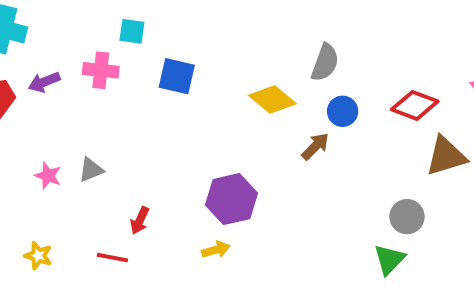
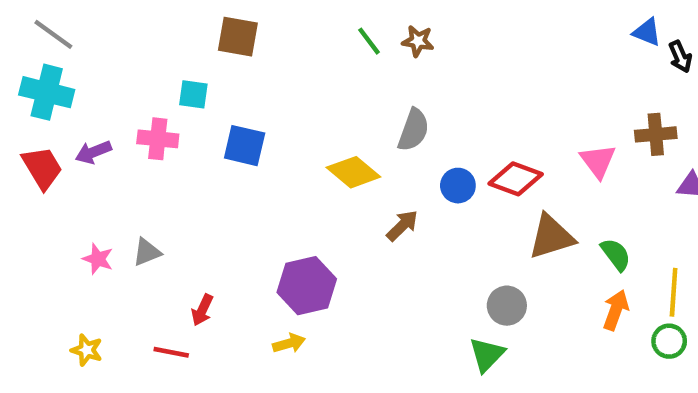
blue circle: (343, 111) -> (458, 186), moved

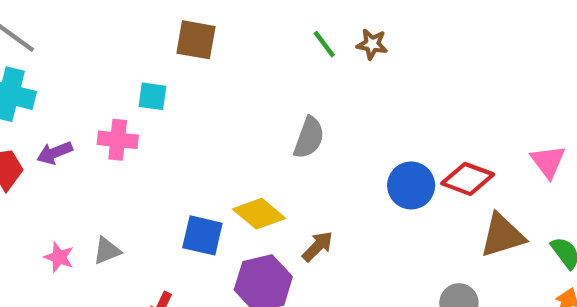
gray semicircle: (413, 130) -> (309, 138), moved
blue square: (245, 146) -> (202, 235), moved
yellow diamond: (353, 172) -> (259, 214), moved
blue circle: (458, 186) -> (411, 185), size x1.4
brown arrow: (402, 226) -> (318, 246), moved

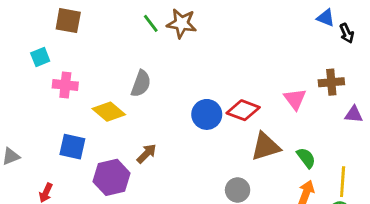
brown star: (372, 44) -> (182, 23), size x1.5
cyan square: (152, 96) -> (40, 57), turned -30
pink cross: (118, 140) -> (65, 85), moved
yellow diamond: (259, 214) -> (109, 112), moved

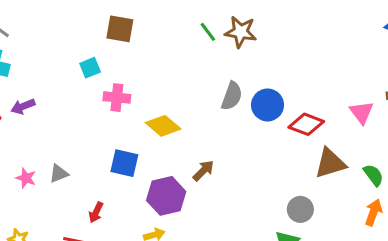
gray semicircle: (141, 84) -> (232, 96), moved
blue circle: (207, 114) -> (268, 105), moved

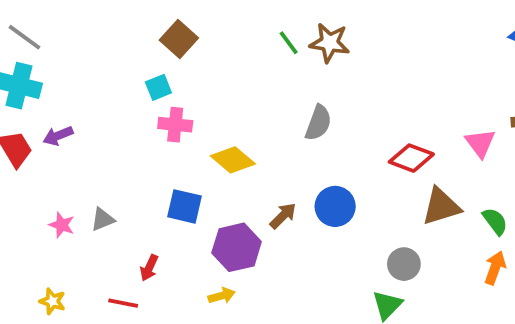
brown square: (120, 29) -> (179, 39), turned 32
cyan square: (90, 68) -> (158, 87), moved
blue circle: (268, 105) -> (335, 206), moved

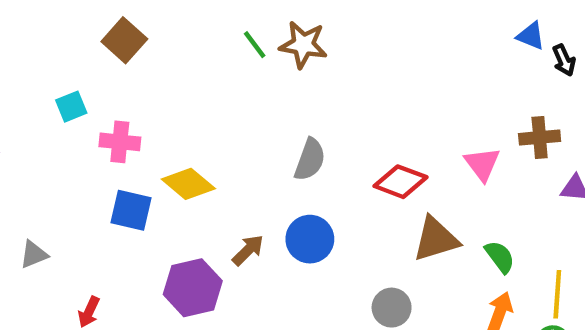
cyan square: (158, 87) -> (71, 107), moved
gray semicircle: (318, 123) -> (310, 160), moved
blue square: (184, 206) -> (131, 210), moved

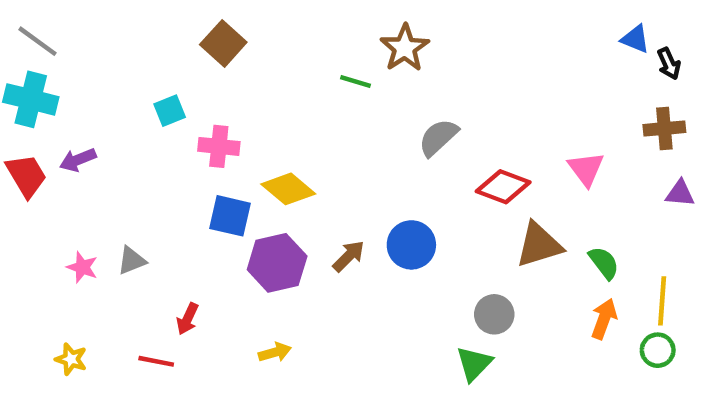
green line: (255, 45) -> (355, 81), moved, turned -36
brown star: (303, 45) -> (405, 48), turned 30
brown cross: (540, 137) -> (664, 129), moved
gray semicircle: (310, 160) -> (438, 137), moved, turned -153
purple hexagon: (193, 288) -> (277, 263), moved

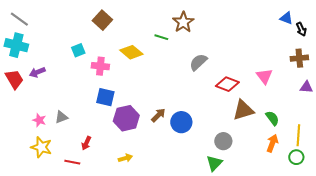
yellow diamond: (288, 189) -> (131, 52), moved
blue circle: (411, 245) -> (181, 122), moved
yellow star: (71, 359) -> (41, 147), moved, size x1.5

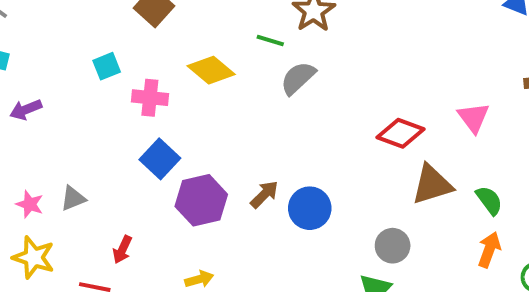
gray semicircle: (198, 62) -> (298, 78), moved
blue square: (105, 97) -> (160, 159), turned 30

